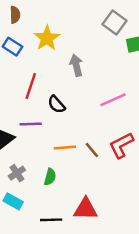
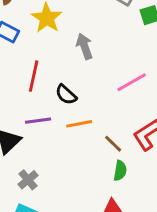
orange line: (65, 147) -> (79, 124), moved
green semicircle: (50, 177) -> (120, 171), moved

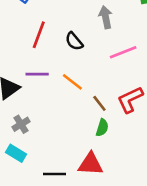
gray arrow: (84, 46) -> (106, 17), moved
black semicircle: (66, 95) -> (74, 41), moved
orange line: (79, 124) -> (72, 82), turned 40

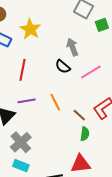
black semicircle: (74, 41) -> (63, 67), moved
orange line: (72, 82) -> (55, 102), turned 36
gray cross: (21, 124) -> (21, 142), size x1.5

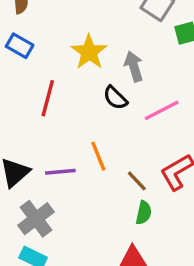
yellow star: (30, 29) -> (89, 52), moved
purple line: (27, 101) -> (60, 172), moved

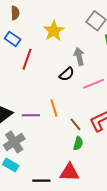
yellow star: (89, 52) -> (54, 31), moved
red line: (48, 98) -> (27, 59), moved
black semicircle: (115, 98) -> (67, 74), turned -91

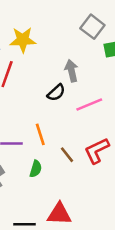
yellow star: (54, 31) -> (23, 40), moved, turned 30
green semicircle: (78, 143) -> (36, 169), moved

